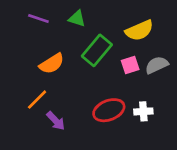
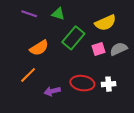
red ellipse: (109, 110) -> (82, 83), turned 30
purple arrow: (56, 121) -> (52, 91), moved, turned 119

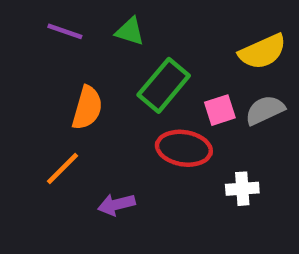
yellow semicircle: (105, 23) -> (263, 52), moved
orange semicircle: (39, 48) -> (87, 108), turned -42
red ellipse: (82, 83) -> (184, 148), moved

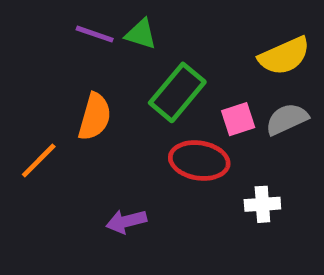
purple line: (65, 31) -> (95, 34), moved
orange line: (63, 168) -> (39, 161), moved

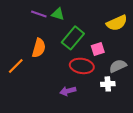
gray semicircle: (287, 119) -> (118, 66), moved
purple arrow: (126, 221) -> (68, 91), moved

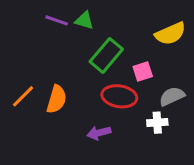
orange semicircle: (39, 48) -> (57, 99), moved

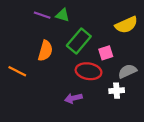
orange line: (23, 96) -> (17, 71), turned 72
orange semicircle: (57, 99) -> (45, 51), moved

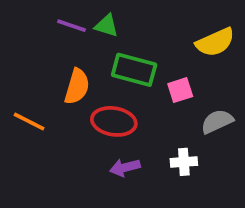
green rectangle: (79, 41) -> (134, 70), turned 65
red ellipse: (89, 71) -> (114, 121), moved
white cross: (117, 91) -> (184, 162), moved

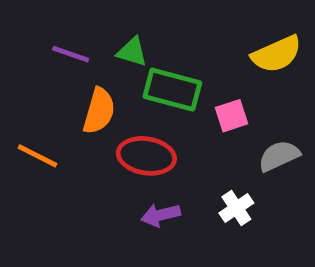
purple line: (71, 26) -> (71, 54), moved
green triangle: (106, 26) -> (132, 52), moved
white cross: (184, 162) -> (236, 208), turned -30

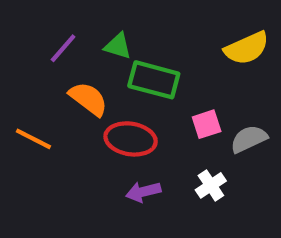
purple line: (71, 54) -> (63, 48), turned -68
orange semicircle: (99, 111) -> (88, 99), turned -69
pink square: (232, 116) -> (207, 124), moved

